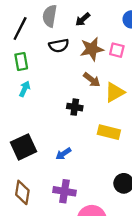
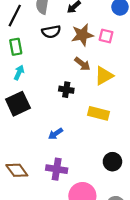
black square: (23, 147) -> (18, 104), moved
brown diamond: (22, 192) -> (17, 170), turned -45

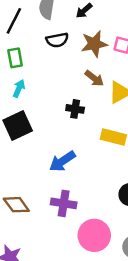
blue arrow: (56, 134) -> (62, 161), size x1.5

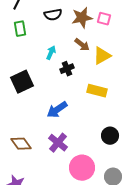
cyan arrow: (19, 89) -> (51, 53), moved
black cross: (75, 109) -> (67, 69), turned -32
purple cross: (64, 203) -> (58, 143), turned 30

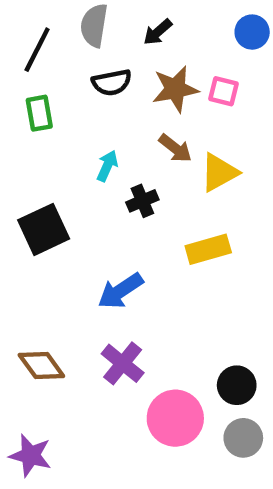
yellow rectangle: (97, 91) -> (208, 249), turned -30
black circle: (110, 136) -> (237, 385), moved

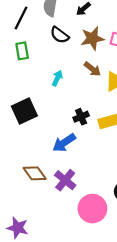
black semicircle: (112, 82) -> (60, 35), turned 48
black cross: (142, 201) -> (81, 117), moved
brown diamond: (41, 365) -> (35, 173), moved

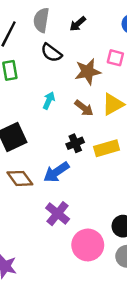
brown star: (92, 38) -> (88, 72), moved
brown arrow: (92, 69) -> (84, 108), moved
brown diamond: (35, 173) -> (20, 178), moved

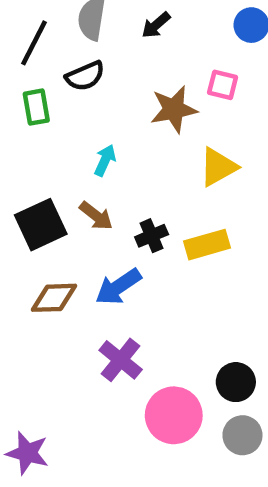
black semicircle: (51, 53) -> (85, 76), moved, turned -60
brown arrow: (84, 108) -> (96, 216), moved
brown diamond: (20, 178) -> (54, 298), turned -56

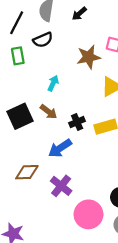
brown diamond: (54, 298) -> (27, 172), moved

